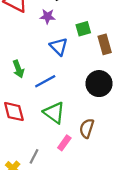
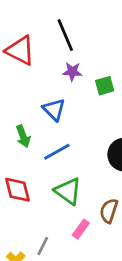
purple star: (47, 16) -> (72, 72), moved
blue triangle: (59, 47) -> (54, 110), moved

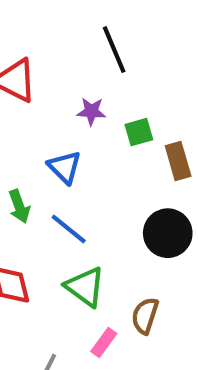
black line: (65, 35) -> (114, 50), moved
blue line: (57, 152) -> (69, 229), turned 68

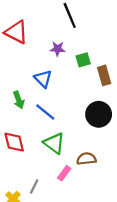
brown semicircle: (145, 316) -> (86, 159), turned 66

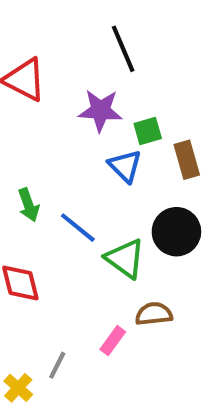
purple star: (58, 49) -> (100, 110), size x1.5
blue triangle: (43, 79) -> (125, 166), moved
green triangle: (54, 143) -> (125, 258), moved

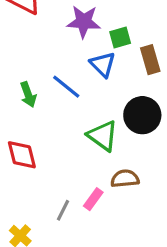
blue line: (78, 228) -> (66, 87), moved
gray line: (57, 365) -> (63, 210), moved

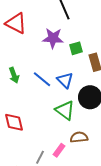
blue triangle: (103, 64) -> (65, 80), moved
green arrow: (28, 95) -> (14, 75), moved

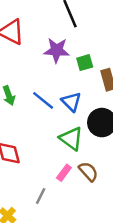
brown semicircle: (79, 137) -> (88, 172), turned 54
pink rectangle: (59, 150) -> (64, 173), moved

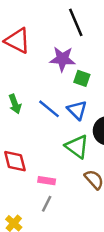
green square: (85, 63) -> (82, 78), moved, turned 35
pink rectangle: (64, 173) -> (47, 181), moved, turned 63

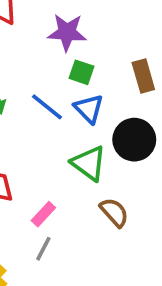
green square: (82, 78) -> (82, 72), moved
pink rectangle: (47, 181) -> (43, 214), turned -56

